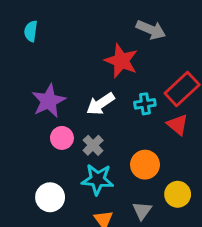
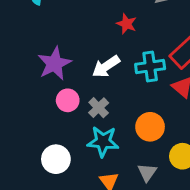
red star: (121, 61) -> (127, 24), size x0.6
cyan cross: (145, 104) -> (150, 66), size x1.4

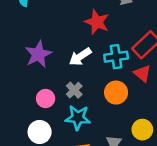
red star: (127, 24) -> (97, 22), size x1.5
pink circle: (68, 100) -> (46, 99), moved
orange circle: (150, 127) -> (116, 93), moved

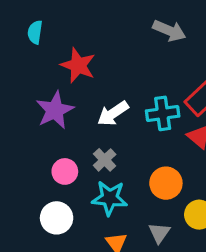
red star: (97, 22) -> (78, 65), moved
orange circle: (116, 93) -> (166, 183), moved

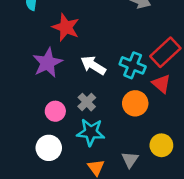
white arrow: (113, 113) -> (93, 65), turned 65
cyan cross: (163, 113) -> (133, 65), turned 30
orange circle: (166, 183) -> (135, 103), moved

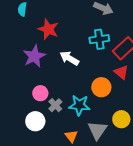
cyan cross: (133, 65) -> (99, 39), moved, turned -30
gray cross: (87, 102) -> (55, 105), moved
cyan star: (91, 132) -> (79, 105), moved
gray triangle: (130, 160) -> (97, 130), size x1.5

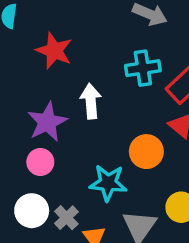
purple star: (34, 56) -> (47, 122), moved
white arrow: (69, 58) -> (91, 101), turned 54
gray cross: (55, 105) -> (66, 218), moved

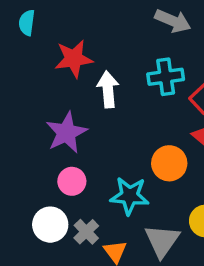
red star: (54, 51) -> (74, 59), turned -30
white arrow: (91, 101) -> (108, 89), moved
pink circle: (40, 162) -> (72, 181), moved

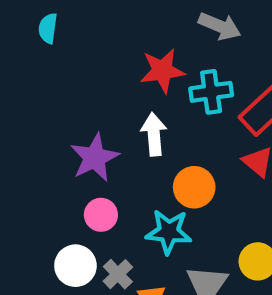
red star: (74, 59) -> (162, 71), moved
white arrow: (108, 89) -> (154, 134), moved
orange circle: (169, 163) -> (194, 187), moved

